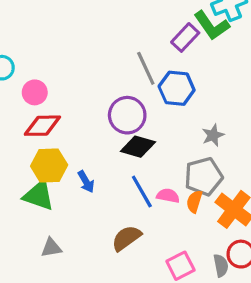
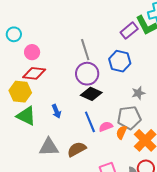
gray line: (146, 68) -> (85, 50), moved
yellow hexagon: (49, 165) -> (20, 92), moved
pink semicircle: (168, 196) -> (106, 127), turned -40
gray triangle: (51, 248) -> (49, 147), moved, size x1.5

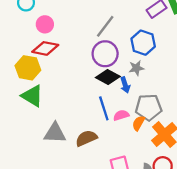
gray line: (85, 50) -> (105, 26), turned 50
gray star: (138, 93) -> (136, 68), moved
blue arrow: (56, 111) -> (125, 85), moved

